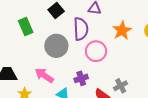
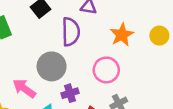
gray circle: (56, 46) -> (52, 66), moved
pink circle: (96, 51) -> (106, 70), moved

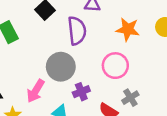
orange star: (122, 35) -> (128, 29), turned -30
pink arrow: (24, 88) -> (36, 91), turned -90

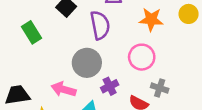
pink arrow: (36, 91) -> (64, 89), turned 80
gray cross: (130, 98) -> (160, 88), turned -35

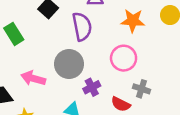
pink arrow: (64, 89) -> (33, 78), moved

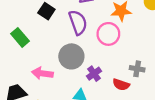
pink circle: (124, 58) -> (108, 34), moved

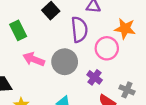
pink arrow: (42, 73) -> (34, 59), moved
purple cross: (94, 74) -> (95, 77), moved, turned -32

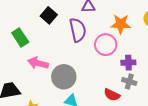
gray circle: (65, 62) -> (64, 77), moved
purple cross: (95, 77) -> (128, 63), moved, turned -32

